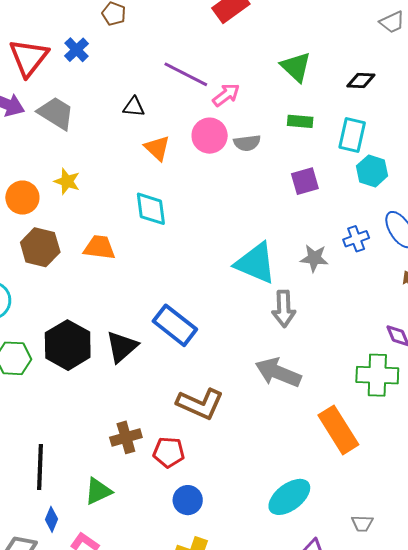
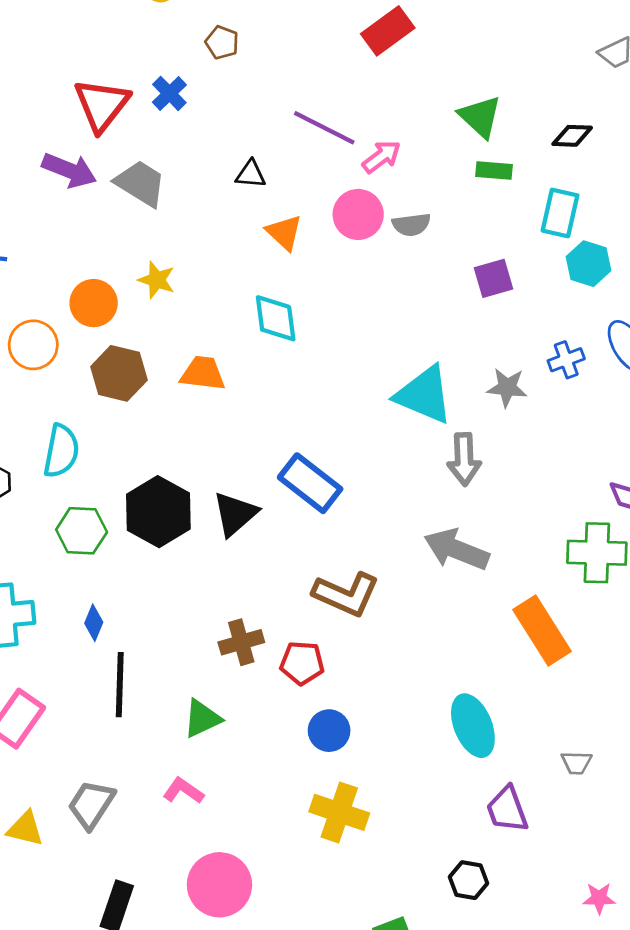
green rectangle: (300, 121) -> (494, 170), moved
cyan ellipse: (289, 497) -> (473, 726), turned -75
blue diamond: (51, 519) -> (94, 623), moved

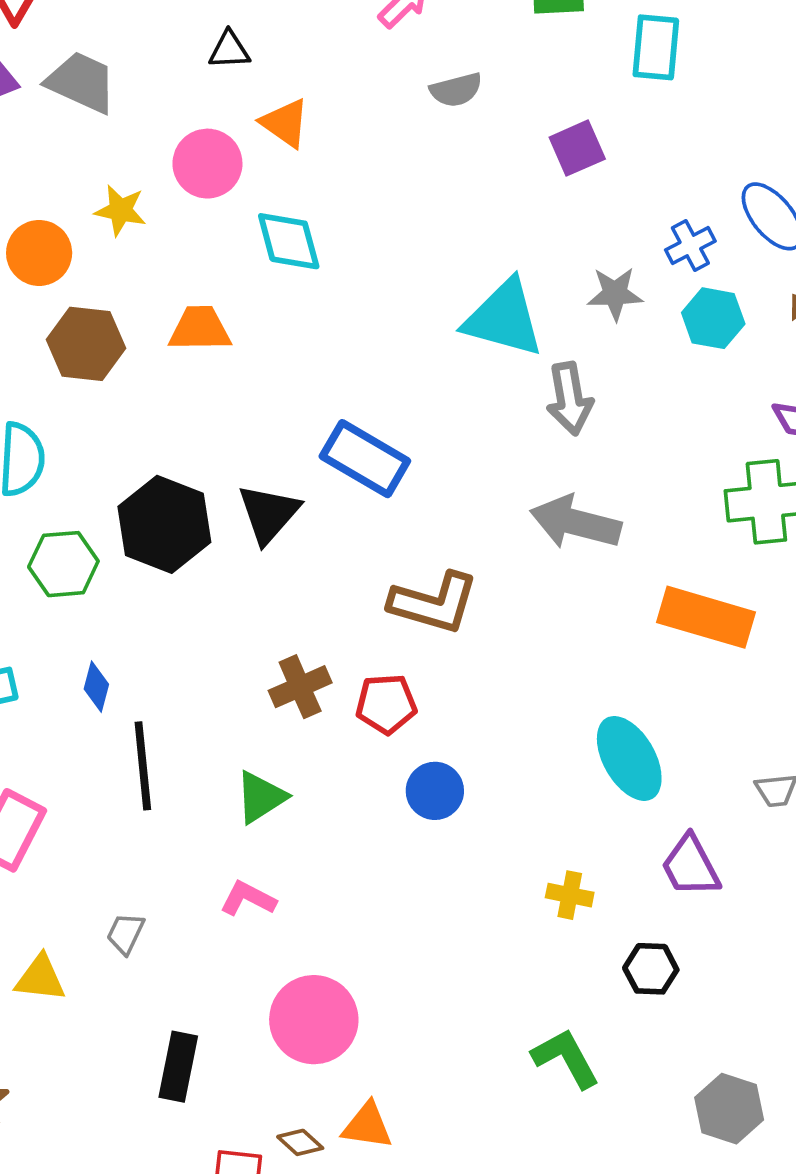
pink circle: (358, 214) -> (207, 164), moved
cyan hexagon: (588, 264) -> (713, 318), moved
orange rectangle: (542, 631) -> (706, 617), turned -34
gray trapezoid: (91, 804) -> (125, 933), size x0.6
yellow cross: (339, 812) -> (570, 895), moved, size x0.6

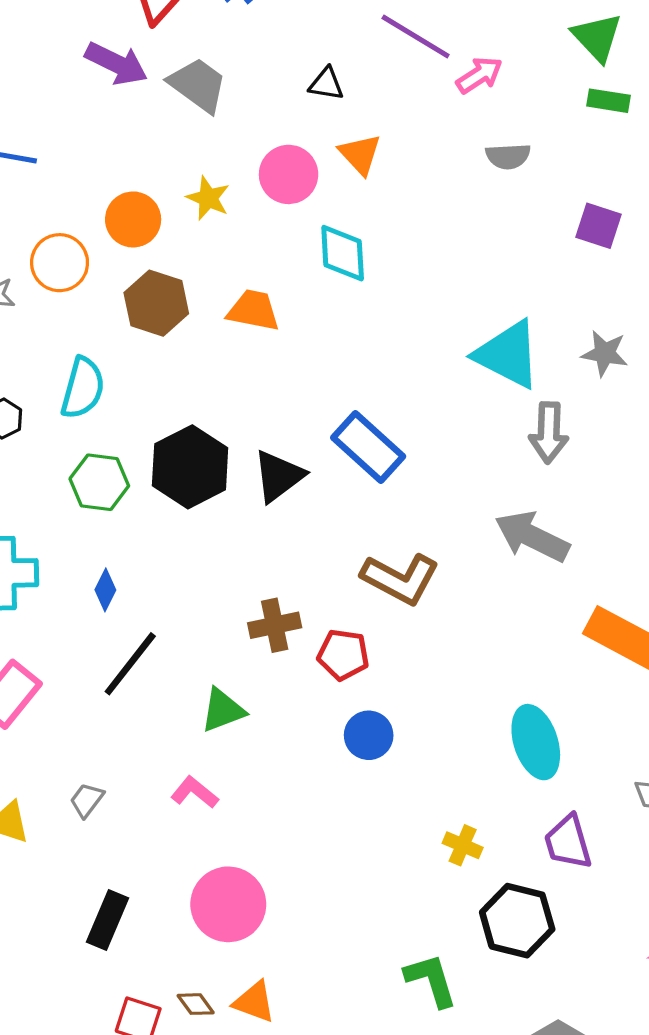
purple square: (577, 148) -> (598, 226), turned 30
black line: (143, 766) -> (130, 664), turned 32
black hexagon: (651, 969) -> (517, 921), size x1.6

